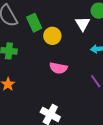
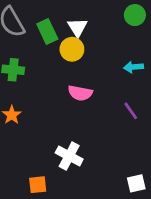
white triangle: (83, 24) -> (77, 27), moved

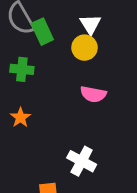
green rectangle: (47, 31) -> (42, 32), moved

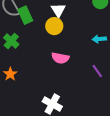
green cross: (22, 69) -> (11, 41), turned 35

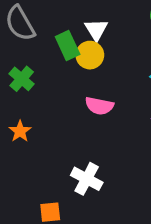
green rectangle: (25, 15) -> (68, 46), moved

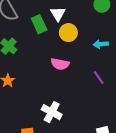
yellow circle: (90, 55) -> (68, 33), moved

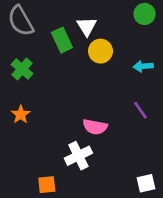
pink semicircle: (60, 64) -> (95, 127), moved
white cross: (52, 112) -> (78, 156), turned 36

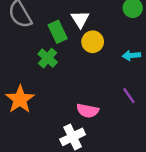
green cross: (22, 69) -> (48, 58), moved
orange star: (21, 114) -> (20, 99), size x1.6

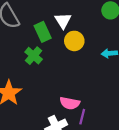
purple line: (129, 96) -> (82, 117), moved, turned 49

